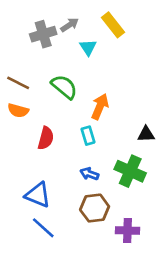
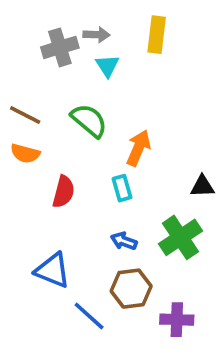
gray arrow: (70, 25) -> (96, 35), turned 36
yellow rectangle: (113, 25) -> (157, 35), turned 45
cyan triangle: (88, 47) -> (107, 66), moved
green cross: (130, 171) -> (180, 237), turned 32
blue line: (43, 228) -> (89, 316), moved

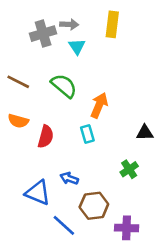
orange semicircle: (25, 153) -> (18, 121), moved
green cross: (180, 237) -> (129, 169), size x0.6
blue arrow: (124, 241) -> (69, 178), moved

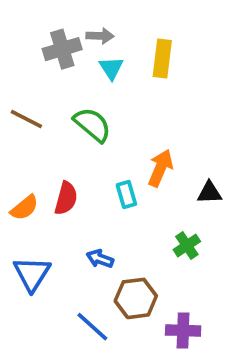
yellow rectangle: (112, 24) -> (162, 59), moved
orange arrow: (99, 105) -> (160, 168), moved
orange semicircle: (18, 121) -> (24, 208), moved, turned -54
blue triangle: (38, 193) -> (32, 274), moved, turned 40

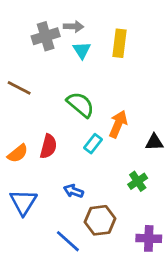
green semicircle: (92, 125) -> (80, 105), moved
cyan rectangle: (126, 195) -> (93, 144), turned 54
purple cross: (183, 330) -> (149, 238), moved

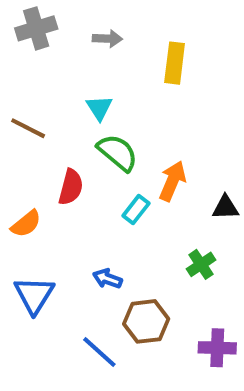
gray cross: (46, 36) -> (36, 28), moved
cyan triangle: (82, 50) -> (99, 108), moved
red semicircle: (48, 146) -> (71, 187), moved

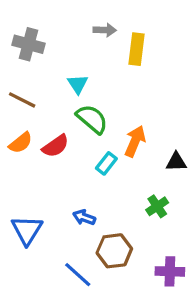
gray cross: (36, 28) -> (29, 44), moved, turned 32
gray arrow: (107, 39) -> (105, 30), moved
red semicircle: (71, 187) -> (56, 146), turned 40
orange semicircle: (26, 224) -> (21, 143), moved

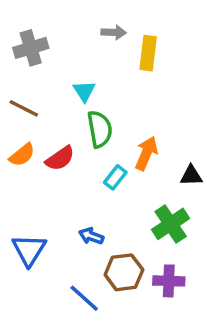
gray cross: (29, 44) -> (31, 48), turned -32
green semicircle: (92, 119) -> (100, 129), turned 40
green cross: (157, 206) -> (171, 224), size x1.5
purple cross: (170, 271) -> (169, 281), moved

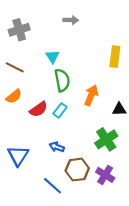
yellow rectangle: (148, 53) -> (115, 57), moved
red semicircle: (60, 158) -> (39, 109), moved
cyan rectangle: (115, 177) -> (60, 110), moved
purple cross: (169, 281) -> (105, 175), turned 30

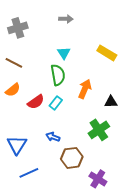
cyan triangle: (52, 57) -> (64, 53), moved
yellow rectangle: (115, 57) -> (107, 53), turned -66
purple cross: (105, 175) -> (98, 179), moved
blue line: (52, 186) -> (29, 173), moved, turned -66

